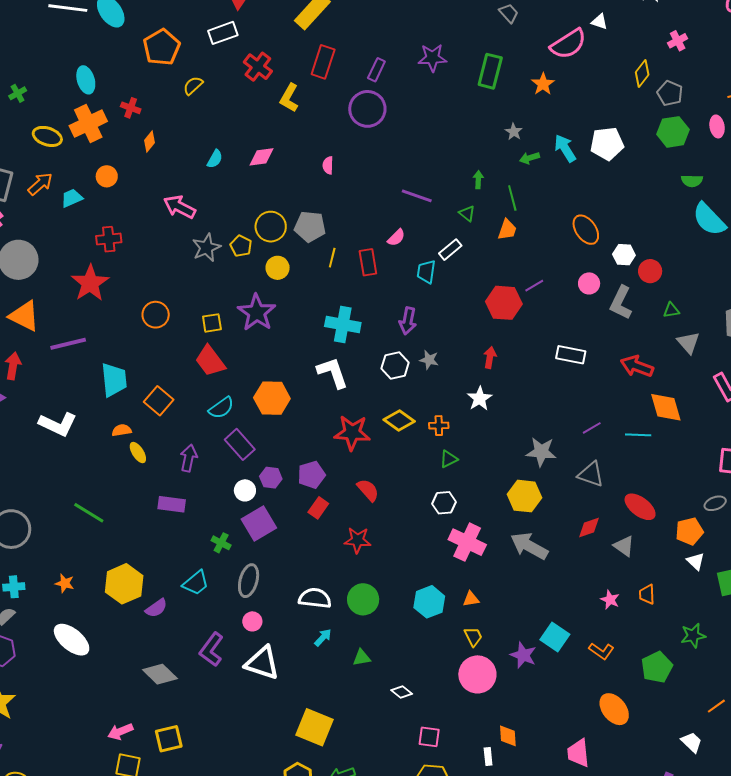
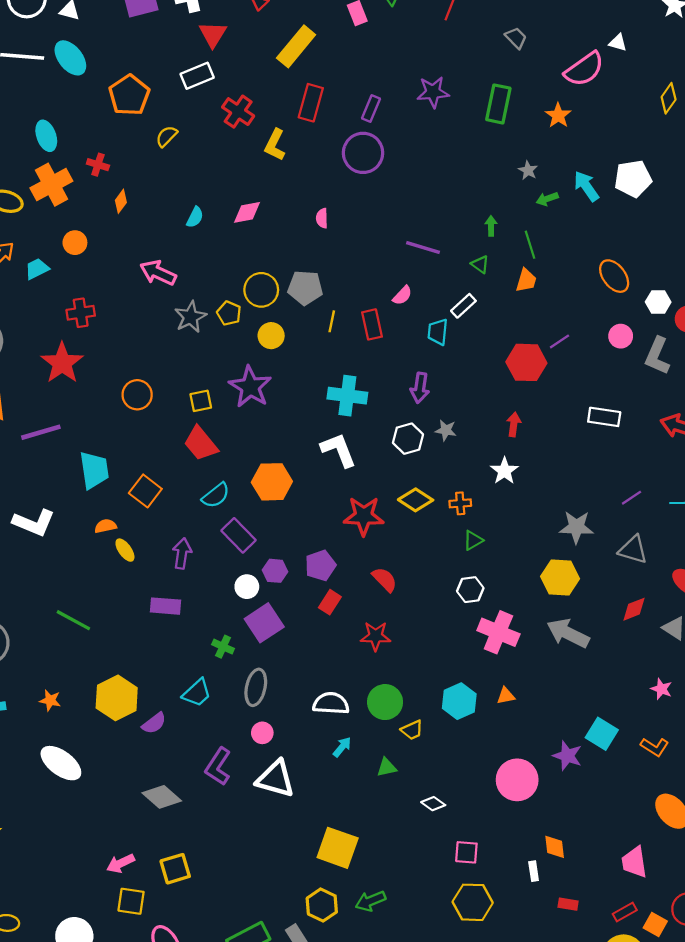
yellow trapezoid: (473, 637) -> (412, 730), moved, turned 95

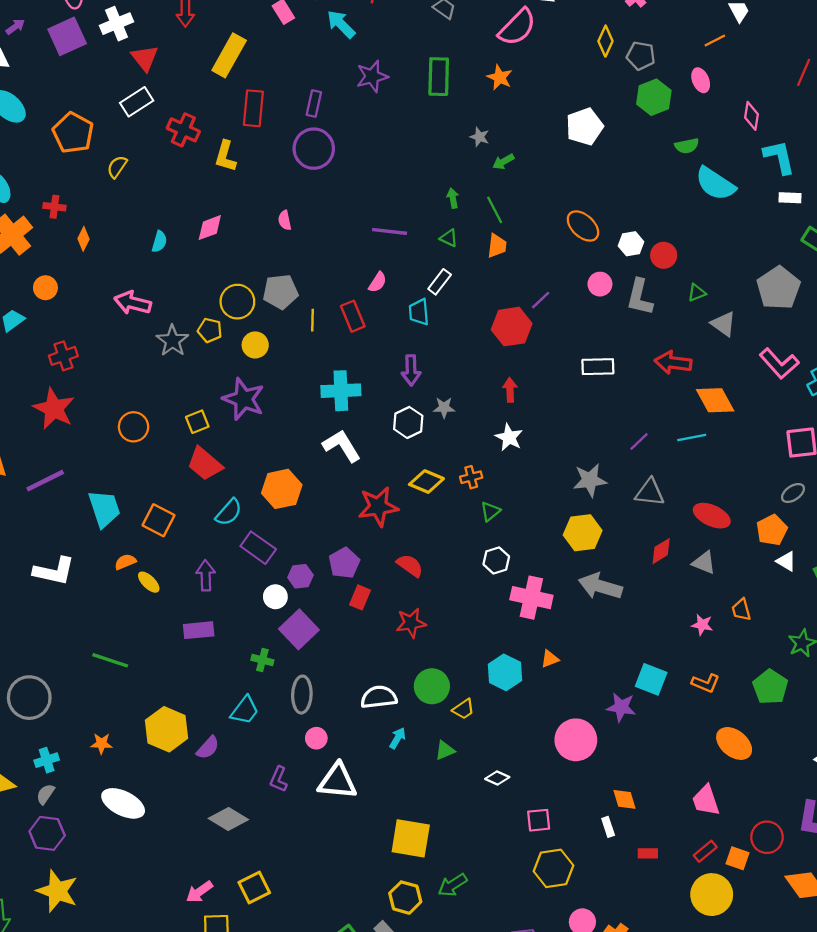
cyan arrow: (586, 186) -> (341, 24), moved
purple L-shape: (218, 766) -> (279, 779), size x0.7

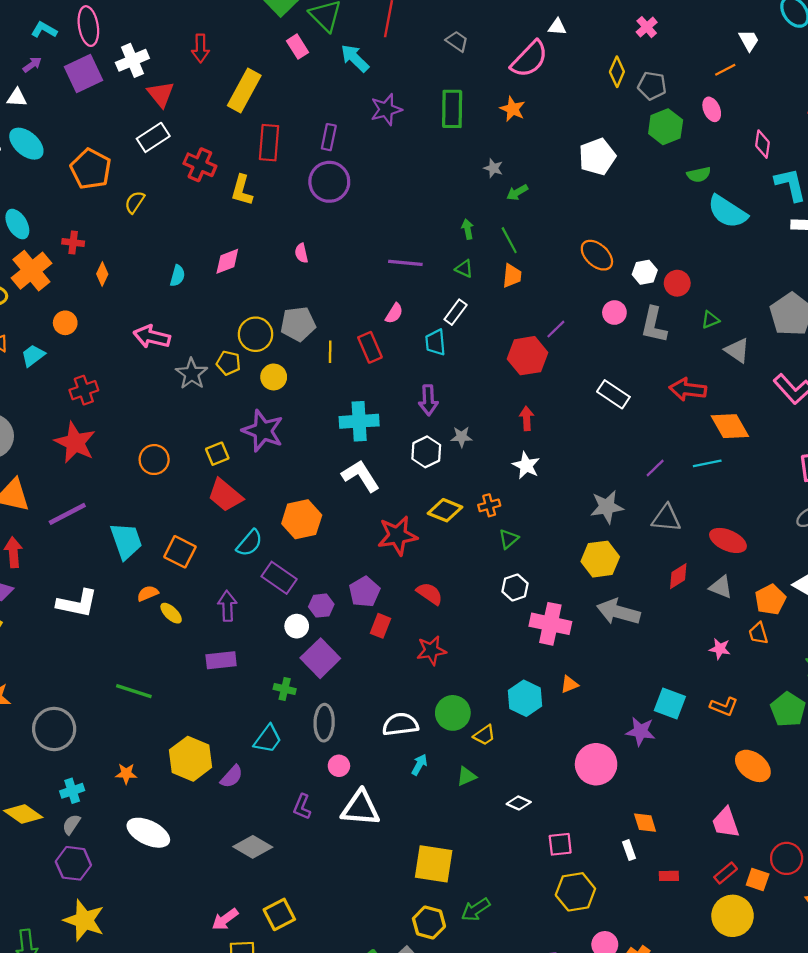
white rectangle: (598, 367) -> (613, 394), turned 36
orange pentagon: (772, 530) -> (770, 600), moved

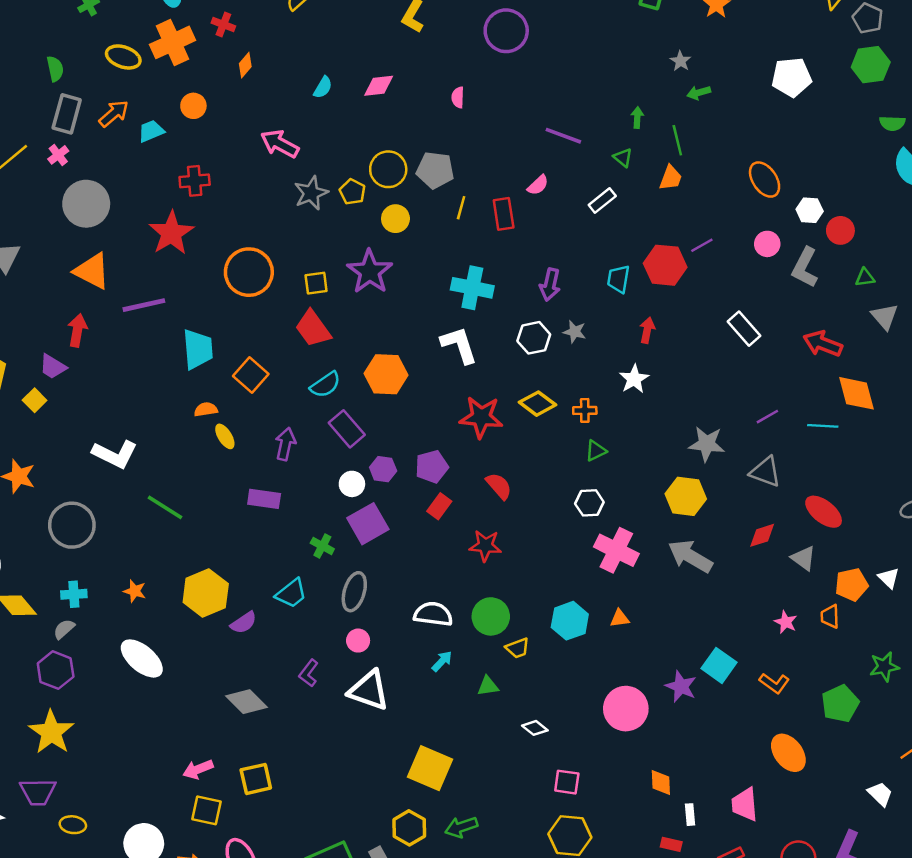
cyan trapezoid: (435, 342) -> (618, 279), moved
orange circle: (154, 460) -> (249, 272), size x1.5
white L-shape: (77, 603) -> (115, 454), moved
white rectangle: (629, 850) -> (690, 815), moved

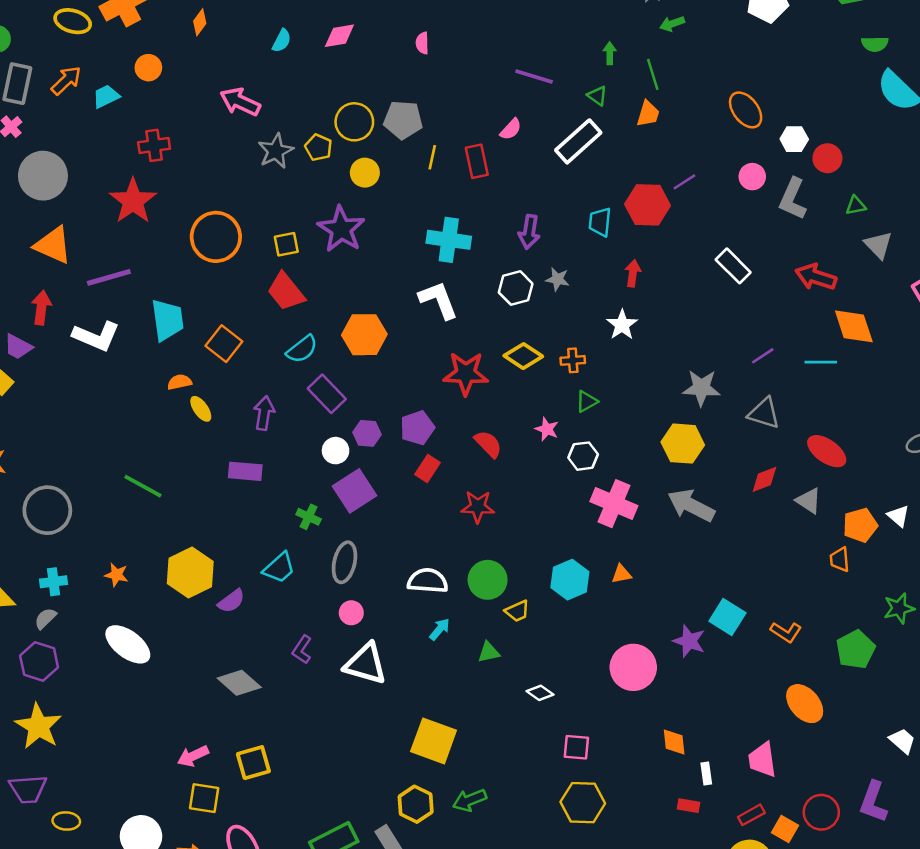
white rectangle: (602, 200) -> (578, 141), size x1.6
white L-shape: (115, 454) -> (96, 336), moved
pink star: (786, 622) -> (547, 429), moved

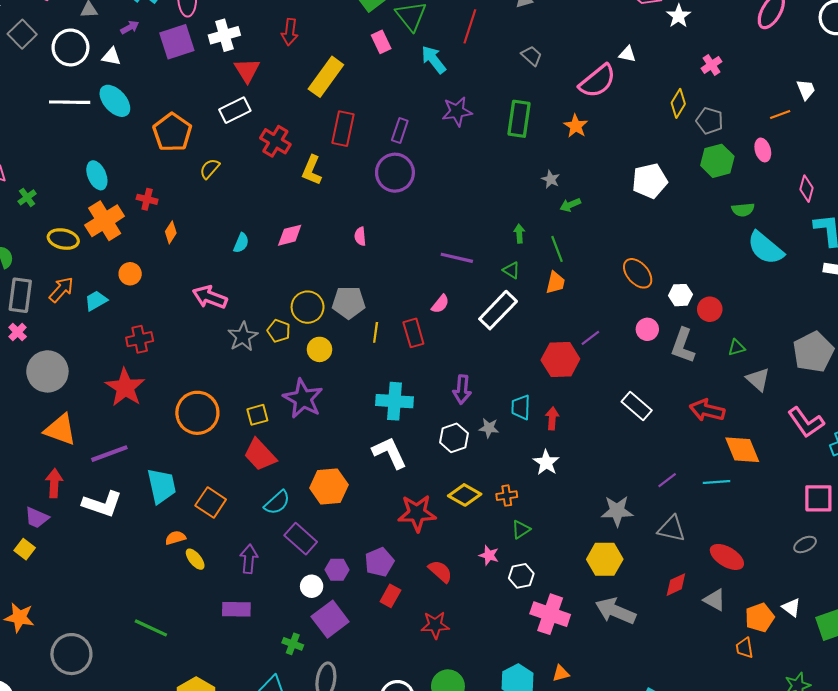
cyan trapezoid: (600, 222) -> (521, 407), moved

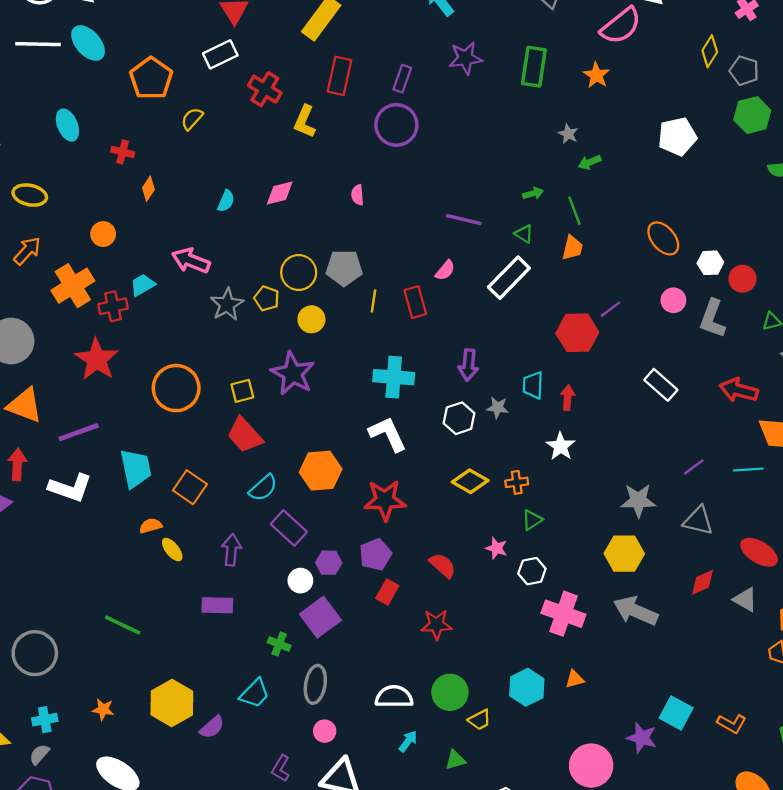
orange cross: (105, 221) -> (73, 286), moved
green arrow: (519, 234) -> (533, 193), turned 78
cyan trapezoid: (96, 301) -> (143, 285), moved
red star: (417, 513) -> (385, 500), moved

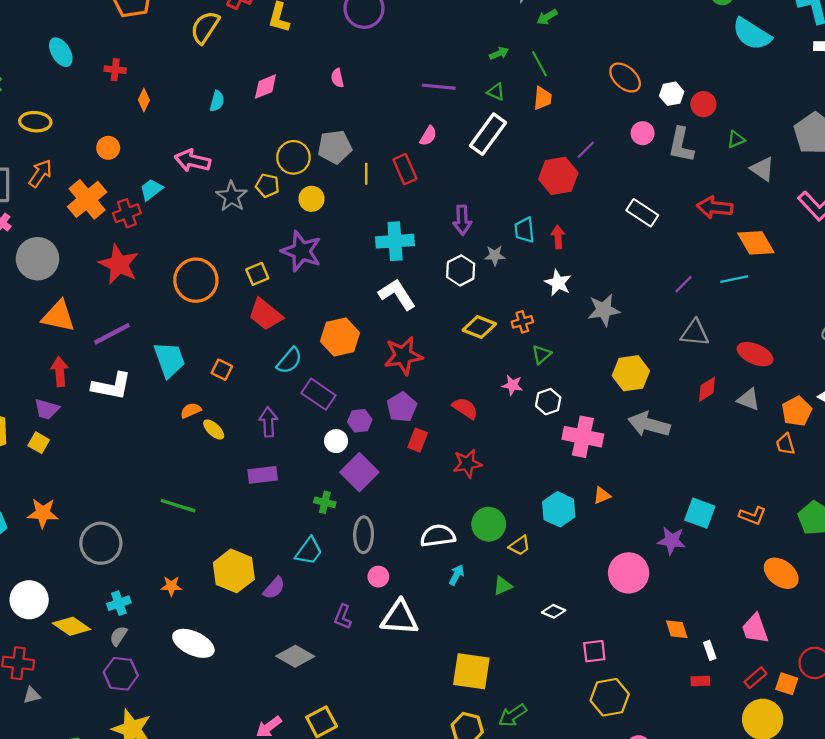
yellow semicircle: (192, 119) -> (205, 27), moved, size x1.5
orange square: (190, 487) -> (222, 370), size x0.7
gray star: (638, 500) -> (604, 310), moved

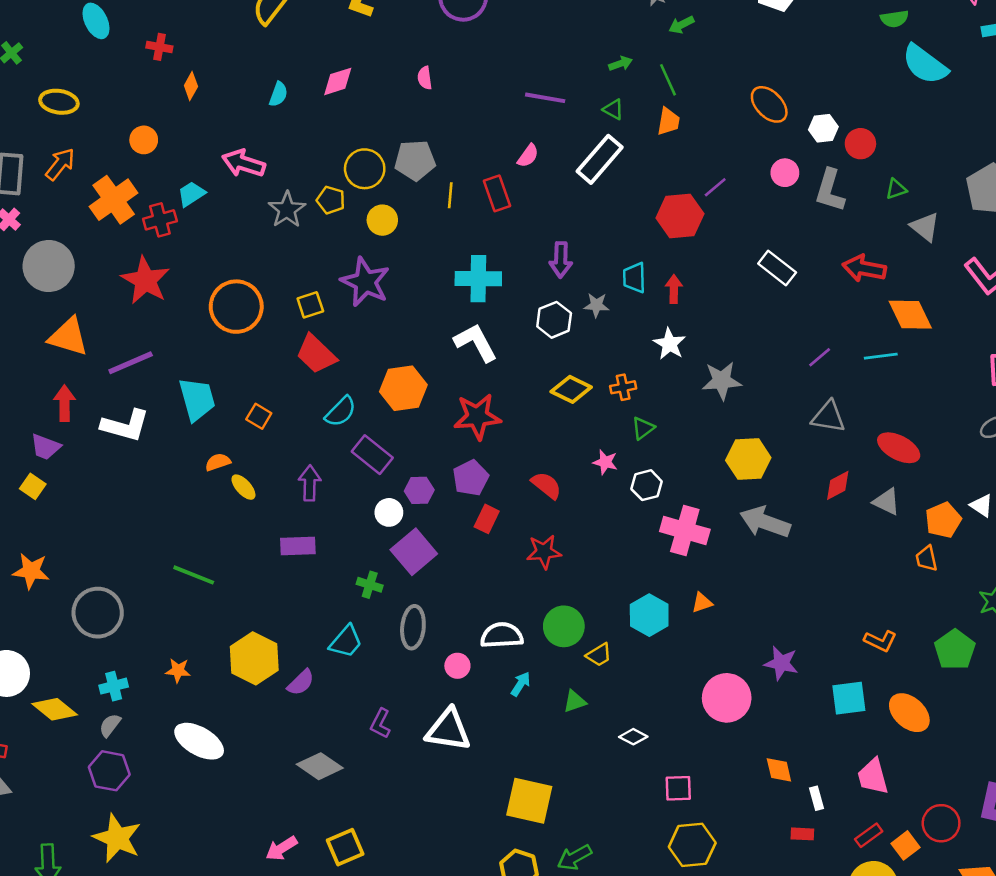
cyan square: (700, 513) -> (849, 698), moved, turned -32
pink circle: (378, 577) -> (457, 666), moved
orange square: (787, 684) -> (906, 845), turned 30

